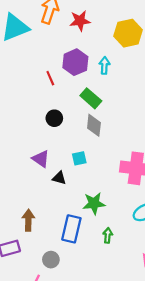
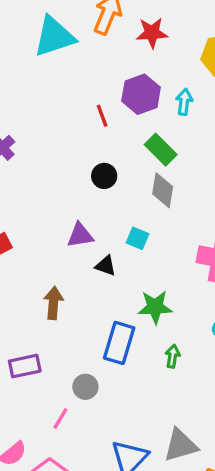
cyan square: (79, 158) -> (138, 238), turned 32
purple triangle: (41, 159) -> (80, 235), turned -48
brown arrow: (28, 220) -> (53, 303), moved

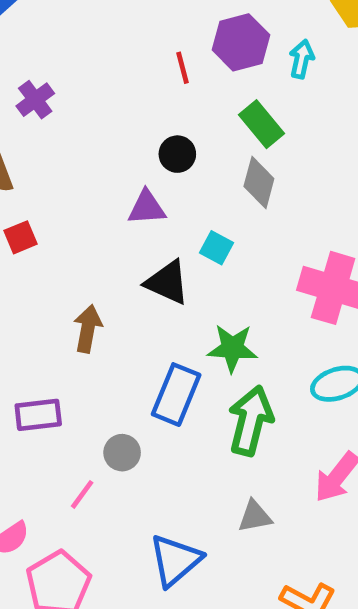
purple triangle: (80, 235) -> (147, 208), moved
black triangle: (106, 266) -> (167, 282), size x1.5
green arrow: (173, 356) -> (251, 421), size x2.0
gray triangle: (181, 445) -> (255, 516), moved, size x0.7

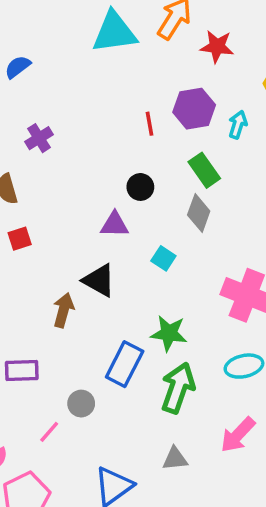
black triangle: (167, 282) -> (99, 280), moved

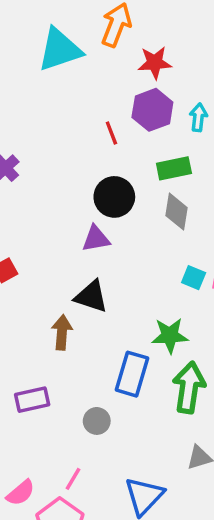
red star: (217, 47) -> (155, 63), moved
green rectangle: (204, 170) -> (174, 168), turned -56
black circle: (140, 187) -> (114, 197), size x1.5
cyan square: (163, 258) -> (194, 278), moved
pink line: (49, 432) -> (73, 479), moved

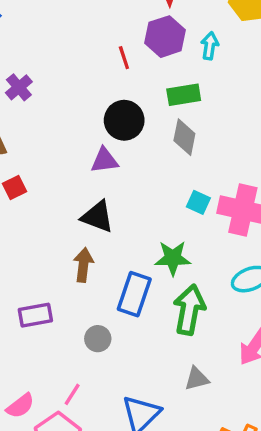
brown arrow: (62, 332) -> (83, 265), moved

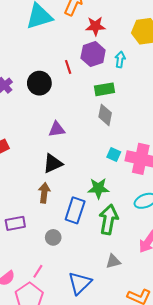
black circle: (124, 120) -> (39, 83), moved
black triangle: (98, 217) -> (53, 163), turned -45

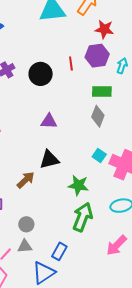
black triangle: (53, 163) -> (49, 160), moved
brown arrow: (44, 193) -> (26, 180), turned 30
blue rectangle: (75, 210) -> (59, 251), moved, size x0.7
gray triangle: (113, 261) -> (25, 246), moved

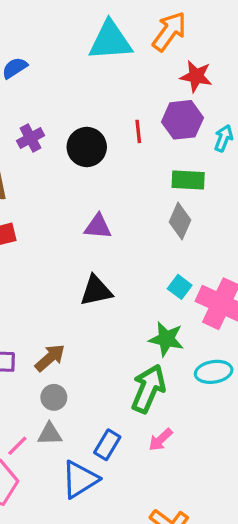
brown arrow: (26, 180) -> (50, 358), moved
green star: (78, 185) -> (166, 339), moved
pink arrow: (116, 245) -> (161, 440), moved, size x0.7

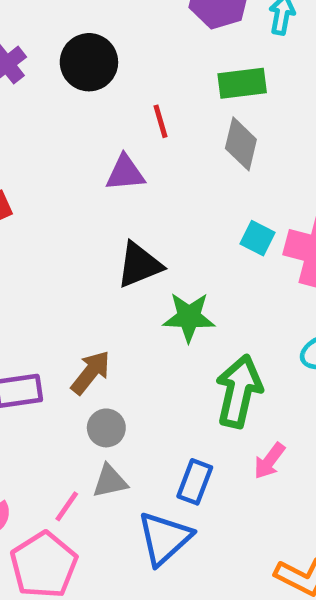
red line: (138, 131) -> (161, 121), moved
green star: (166, 339) -> (189, 317), moved

